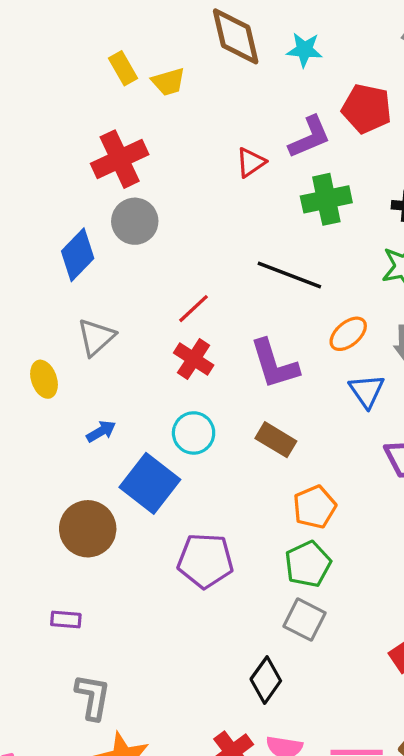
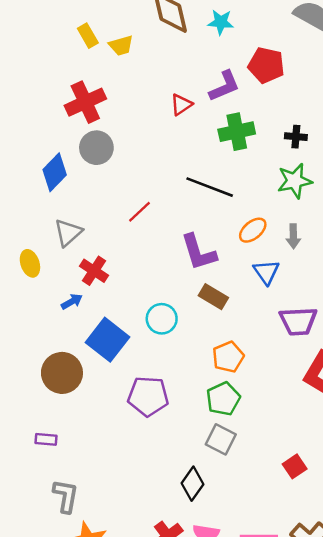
red cross: (194, 359) -> (94, 271), moved
cyan circle: (194, 433) -> (162, 319), moved
brown rectangle: (276, 440) -> (213, 297), moved

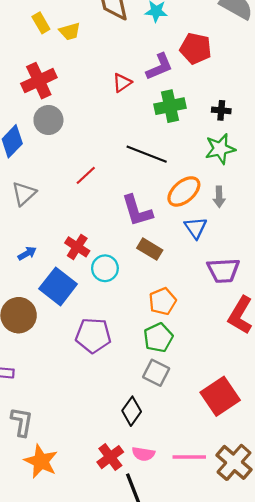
orange ellipse: (253, 230) -> (184, 191), size x1.4
red cross: (94, 271) -> (77, 247), moved
red square: (295, 466) -> (220, 396), size x1.8

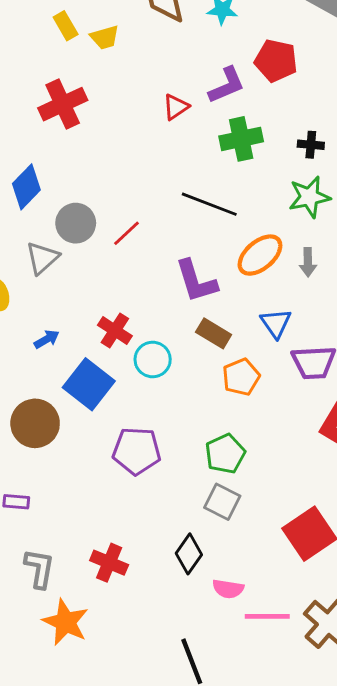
gray circle: (48, 120) -> (76, 223), moved
blue triangle: (196, 228) -> (276, 323), moved
orange pentagon: (163, 301) -> (241, 377), moved
pink semicircle: (143, 454) -> (228, 589), moved
red cross: (110, 457) -> (109, 563), moved, turned -30

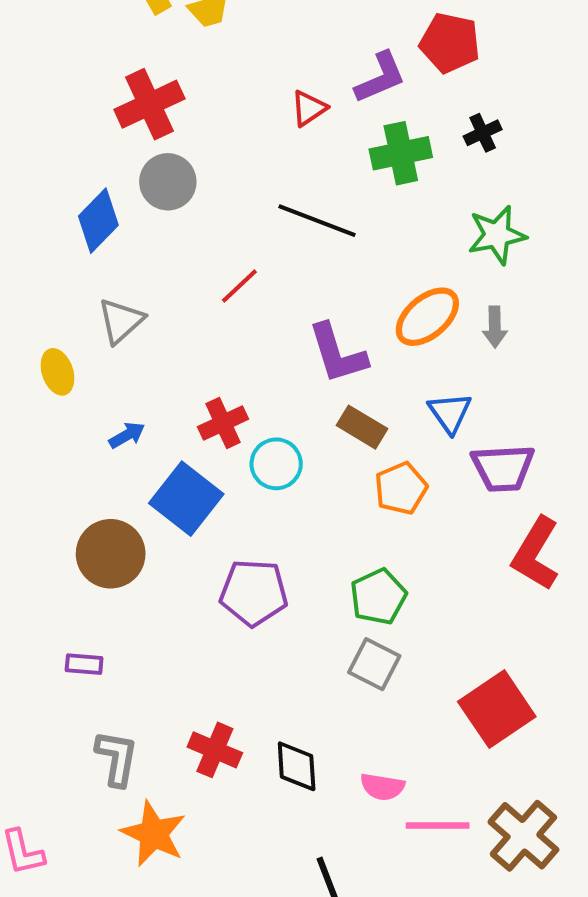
black cross: (311, 145) -> (483, 133), moved, turned -30
black line: (209, 204) -> (317, 221), moved
gray circle: (76, 223) -> (168, 182), moved
red cross: (115, 330) -> (223, 423), turned 32
black diamond: (189, 554) -> (297, 766), moved, turned -39

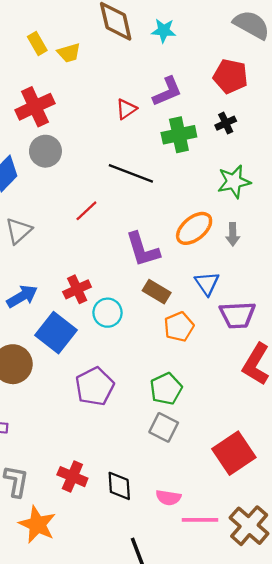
red pentagon: (450, 43) -> (230, 76), moved
blue arrow: (127, 435) -> (22, 296), size x1.5
purple pentagon: (254, 593) -> (95, 386), turned -30

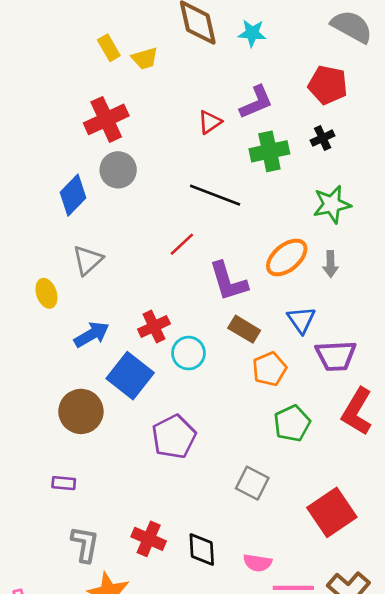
red line: (86, 211) -> (182, 244), moved
green pentagon: (166, 389) -> (292, 423), moved

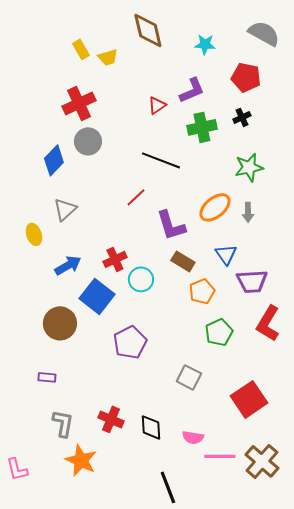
cyan star: (252, 33) -> (205, 44), moved

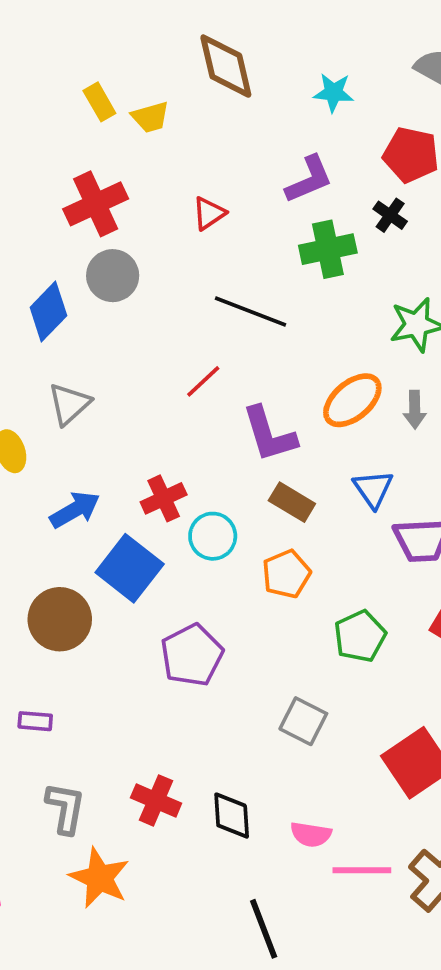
red triangle: (157, 105) -> (209, 213), moved
black cross: (242, 117) -> (390, 215), moved, turned -30
orange pentagon: (202, 291) -> (286, 574), moved

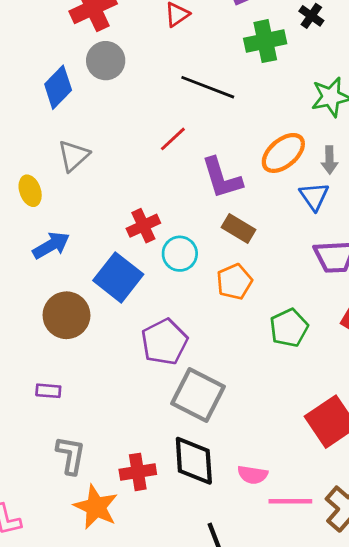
blue triangle: (373, 489) -> (314, 196), moved
blue arrow: (75, 510) -> (51, 245), moved
gray square: (303, 721) -> (198, 395), moved, size x1.5
red cross: (156, 800) -> (138, 472), moved, turned -32
black diamond: (232, 816) -> (194, 461), size x1.4

